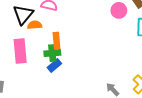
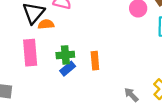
orange rectangle: (56, 41) -> (95, 61), moved

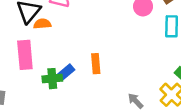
green cross: (65, 55) -> (52, 79), moved

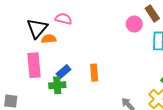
blue rectangle: (66, 72) -> (64, 72), moved

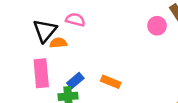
orange rectangle: (94, 73) -> (111, 82), turned -63

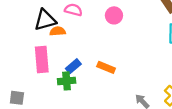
pink circle: (157, 26) -> (114, 15), moved
black triangle: (45, 31) -> (45, 20), turned 35

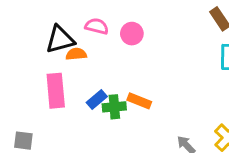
pink circle: (114, 15) -> (132, 34), moved
green cross: (67, 81) -> (114, 107), moved

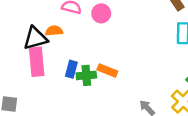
black triangle: (60, 39) -> (35, 38), moved
blue rectangle: (97, 99) -> (71, 69), turned -35

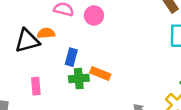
pink rectangle: (37, 62) -> (36, 86), moved, size x0.6
blue rectangle: (71, 69) -> (71, 57), moved

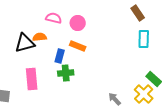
orange rectangle: (100, 74) -> (78, 46), moved
pink rectangle: (36, 86) -> (32, 79), size x1.5

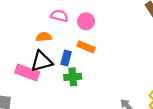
black triangle: (25, 43) -> (42, 61), moved
pink rectangle: (32, 79) -> (27, 72), moved, turned -65

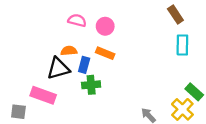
orange semicircle: (44, 37) -> (69, 51), moved
pink rectangle: (27, 72) -> (43, 95), moved

